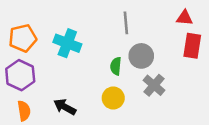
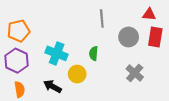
cyan cross: (67, 43) -> (57, 53), moved
gray circle: (141, 56) -> (129, 37), moved
gray cross: (154, 85) -> (135, 73), moved
yellow circle: (113, 98) -> (77, 74), moved

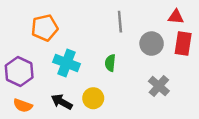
orange pentagon: (19, 31) -> (45, 28), moved
yellow circle: (77, 74) -> (93, 98), moved
orange semicircle: (20, 89) -> (23, 105), turned 119

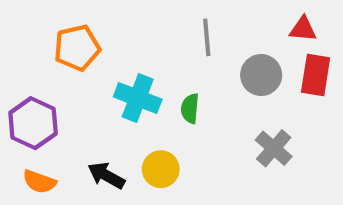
cyan cross: (67, 63) -> (138, 98), moved

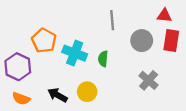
orange pentagon: (77, 48) -> (44, 41), moved, turned -30

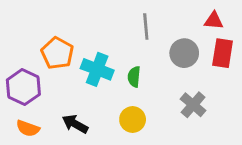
yellow circle: (87, 92) -> (133, 120), moved

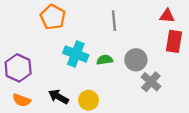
orange pentagon: (57, 53) -> (53, 17), moved
gray circle: (184, 53) -> (136, 60), moved
green semicircle: (134, 77) -> (105, 60), turned 77
yellow circle: (133, 120) -> (89, 100), moved

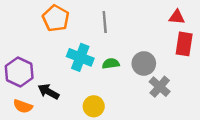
gray line: (114, 21) -> (105, 22), moved
black arrow: (59, 97) -> (48, 92), moved

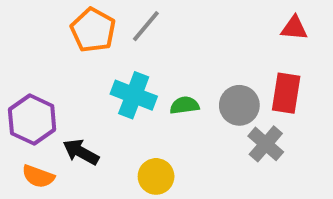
gray line: (105, 22) -> (146, 26), moved, turned 45
red rectangle: (184, 44) -> (286, 93), moved

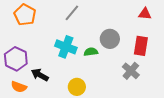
orange pentagon: (93, 30) -> (25, 15), moved
gray circle: (239, 105) -> (110, 39), moved

